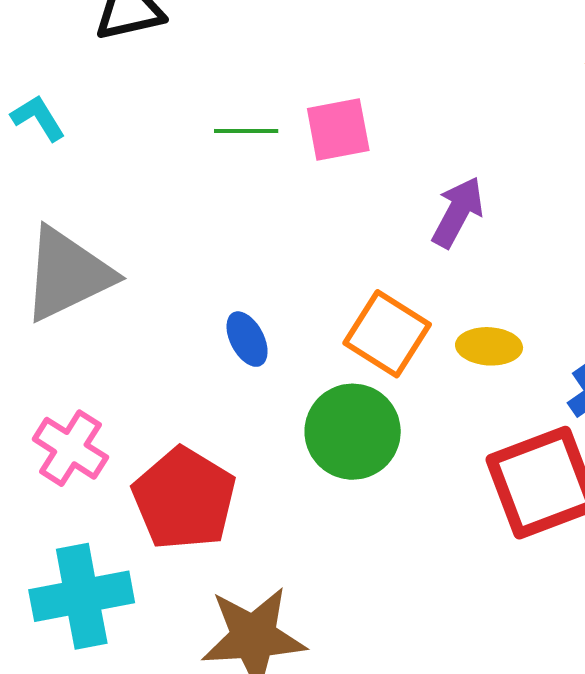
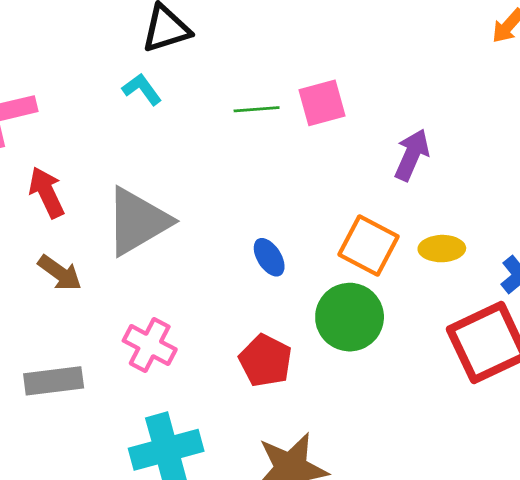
cyan L-shape: (38, 118) -> (142, 89), moved
red pentagon: (184, 499) -> (265, 361), moved, size x0.7

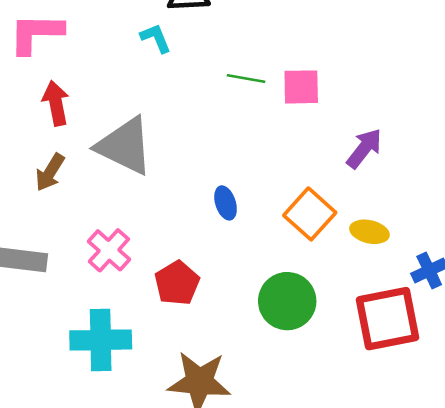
gray triangle: (138, 221) -> (125, 146), turned 42
brown arrow: (60, 273) -> (50, 172), turned 72
green circle: (350, 317) -> (287, 301), moved
red pentagon: (265, 361) -> (177, 283), moved

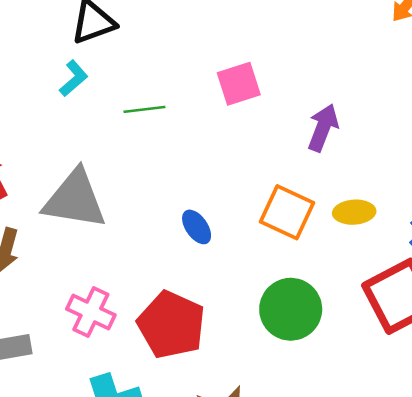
cyan L-shape: (156, 38) -> (74, 78), turned 88
green line: (246, 79) -> (144, 109), moved
red pentagon: (177, 283) -> (171, 325), size x1.4

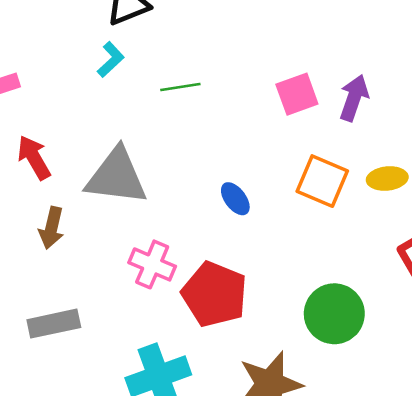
pink square: (239, 84) -> (297, 94), moved
green circle: (291, 309) -> (334, 314), moved
pink cross: (91, 312) -> (152, 264), moved

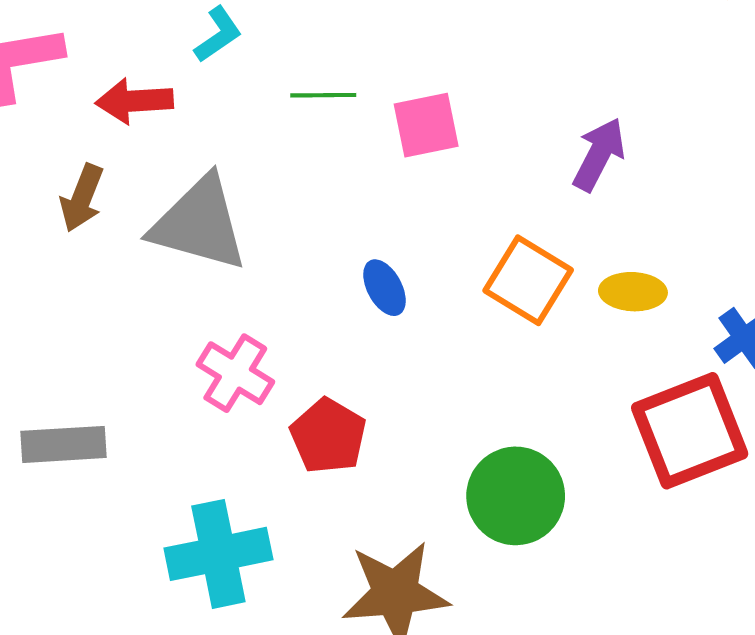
pink square: (297, 94) -> (426, 125), moved
red arrow: (34, 158) -> (134, 101), moved, turned -72
brown arrow: (52, 228) -> (82, 198), moved
red pentagon: (215, 294) -> (328, 436), size x0.7

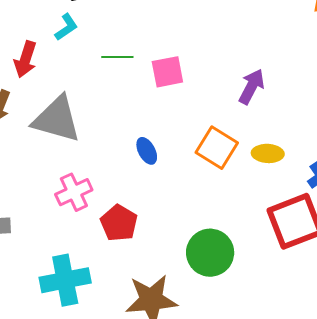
red arrow: (134, 101) -> (25, 59), turned -69
pink cross: (235, 373) -> (74, 192), turned 33

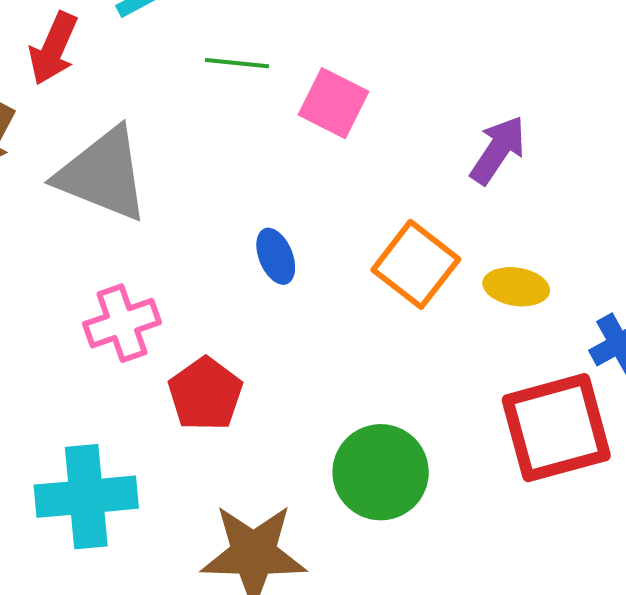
pink square: (167, 72) -> (334, 103), turned 32

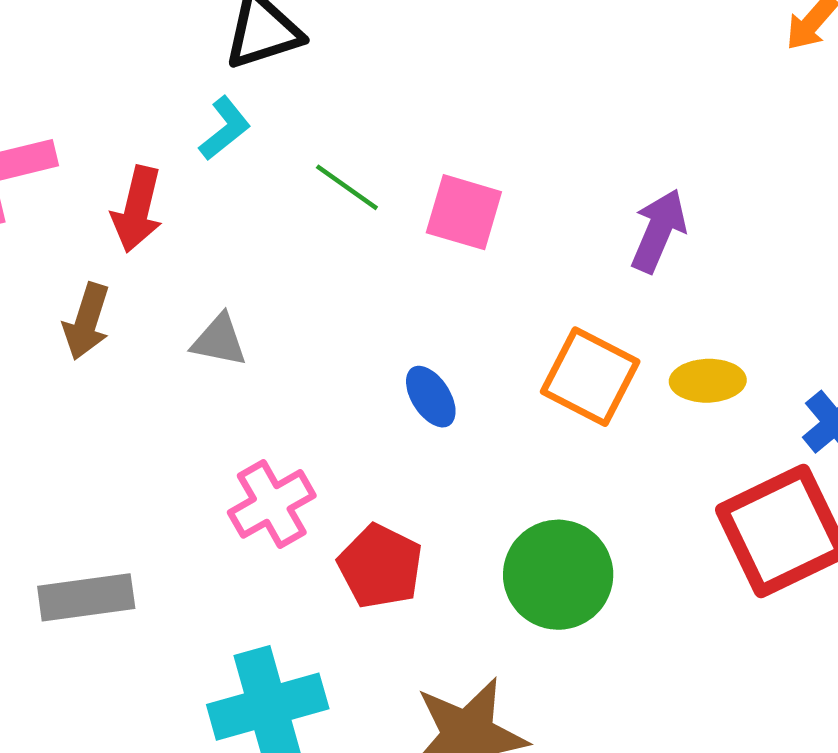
green line: (237, 63) -> (347, 187), turned 40
gray triangle: (103, 174) -> (219, 340), size x0.5
green circle: (381, 472) -> (558, 575), moved

